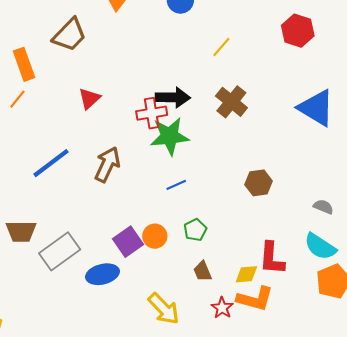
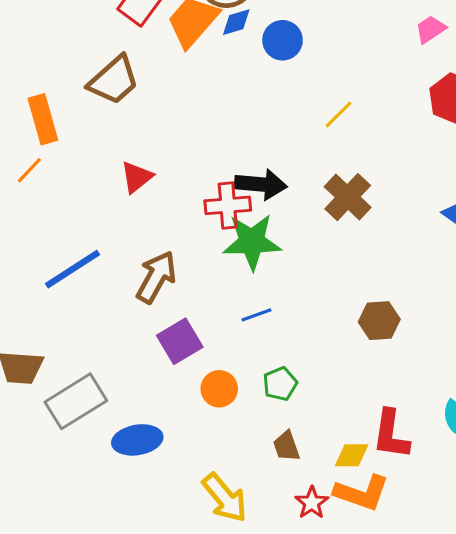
purple square: (128, 242) -> (180, 341), moved

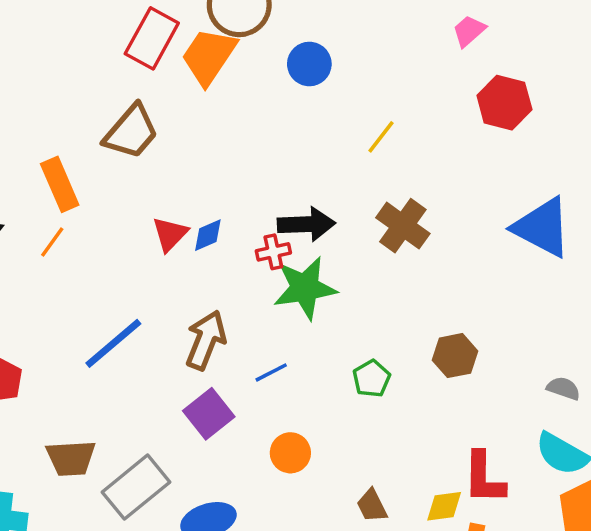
blue diamond: (236, 22) -> (208, 235), moved
red cross: (228, 205) -> (273, 252), size x0.7
blue line: (257, 315) -> (271, 372), moved
purple square: (180, 341) -> (209, 414), moved
green pentagon: (280, 384) -> (372, 379), moved

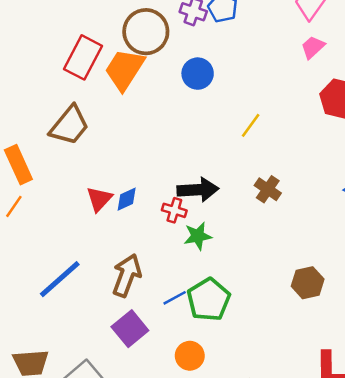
brown cross: (403, 226) -> (268, 189), size x0.7
red cross: (273, 252) -> (174, 210), turned 30
green star: (305, 288) -> (198, 236), size x0.6
green pentagon: (372, 379) -> (209, 300), moved, size x1.6

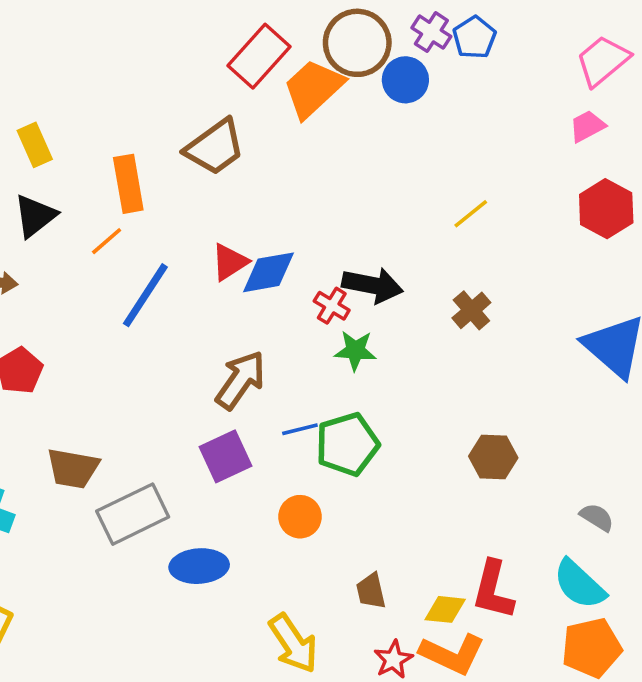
blue circle: (198, 74) -> (405, 80), moved
blue diamond: (127, 199) -> (268, 272), size x1.5
blue line: (60, 279) -> (145, 295), moved, turned -30

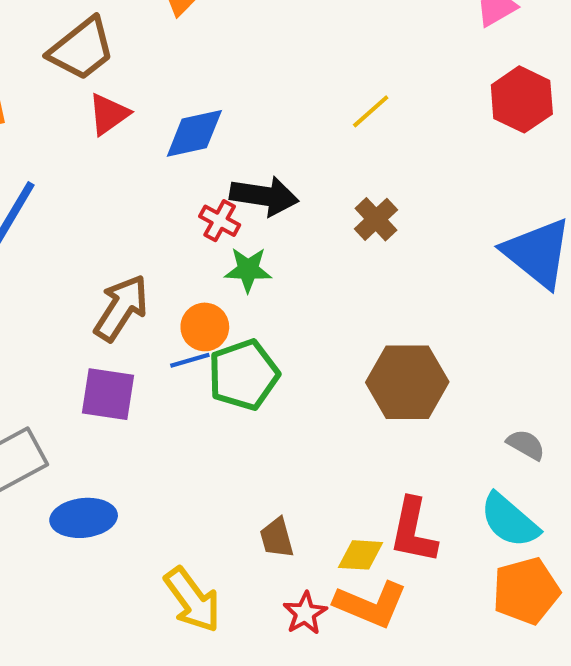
red triangle: (230, 262) -> (109, 114), moved
blue diamond: (268, 272) -> (194, 133), moved
purple square: (226, 456) -> (108, 394), turned 36
brown hexagon: (493, 457) -> (407, 382), size x1.5
orange circle: (300, 517) -> (205, 327), moved

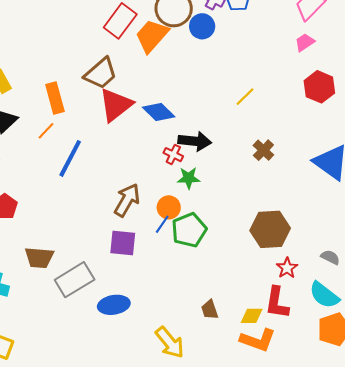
red triangle: (109, 114) -> (116, 105), size x1.6
blue diamond: (194, 133) -> (159, 112), turned 60
brown cross: (376, 219) -> (263, 150), moved
blue line: (190, 360) -> (162, 224), turned -36
red star: (305, 613) -> (287, 268), moved

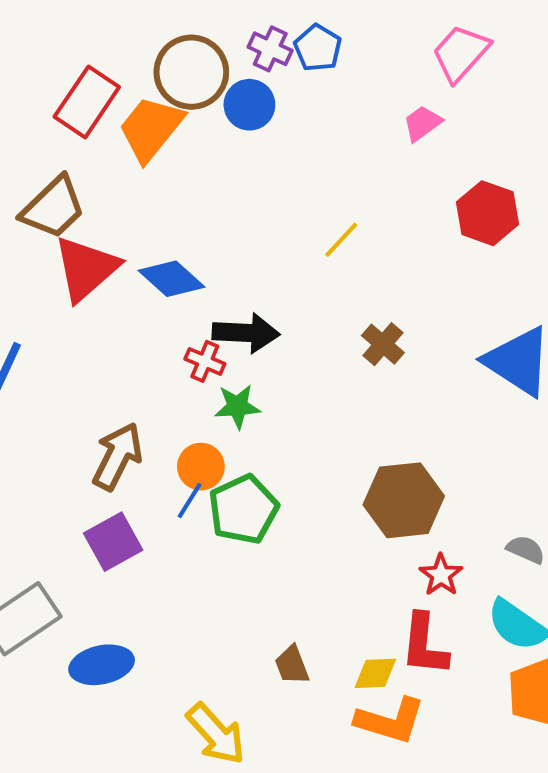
pink trapezoid: (305, 42) -> (422, 123), moved
purple square: (123, 243) -> (113, 542), turned -32

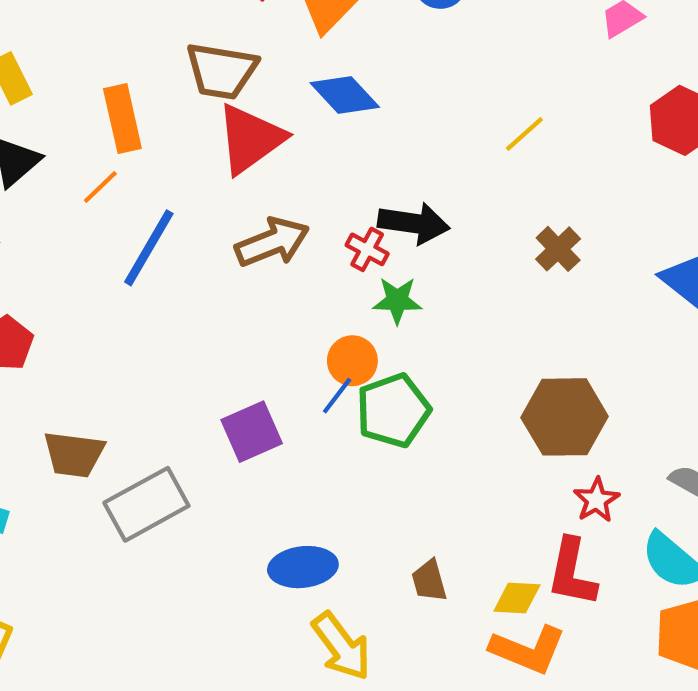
brown trapezoid: (53, 208) -> (221, 71), turned 48
blue diamond: (171, 279) -> (345, 95), moved
brown arrow: (117, 456) -> (272, 242), moved, turned 36
blue ellipse: (102, 665) -> (303, 567), moved

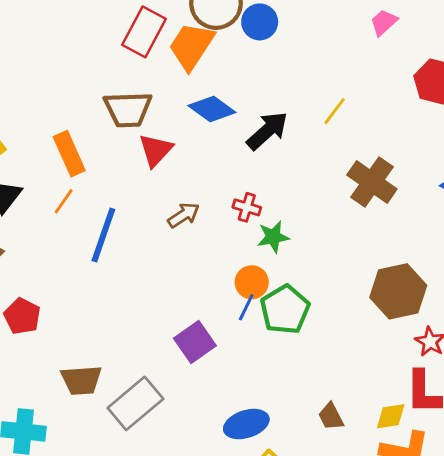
red triangle: (250, 139) -> (156, 150), size x0.7
black arrow: (414, 223) -> (267, 131), moved, turned -39
brown arrow: (272, 242) -> (184, 215), size x0.7
brown cross: (558, 249) -> (372, 182), size x1.6

